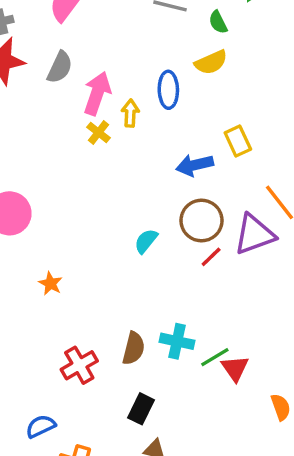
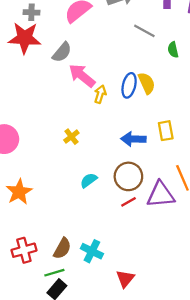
yellow semicircle: (211, 62) -> (147, 83), moved, turned -105
pink arrow: (97, 93) -> (82, 76), turned -84
yellow cross: (99, 132) -> (71, 137), moved
orange star: (50, 283) -> (19, 192), size x1.6
green line: (215, 357) -> (54, 273), moved

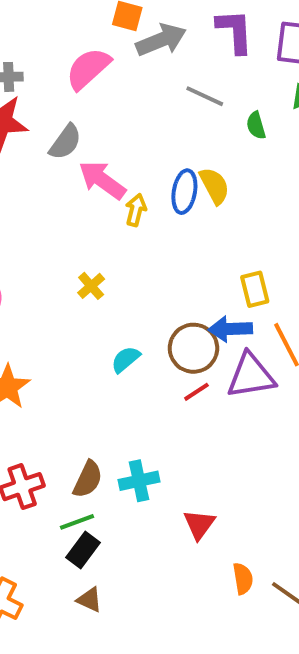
yellow rectangle: (166, 131) -> (255, 289), moved
blue arrow: (133, 139) -> (230, 329), moved
cyan cross: (92, 251) -> (139, 481), turned -35

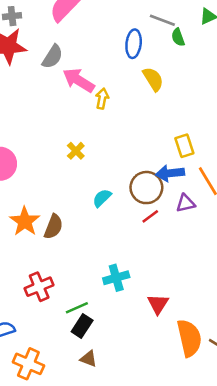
gray line: (205, 96) -> (162, 20), moved
blue ellipse: (184, 192) -> (134, 44), moved
purple triangle: (251, 376) -> (186, 203), size x0.6
brown semicircle: (88, 479) -> (53, 227), moved
orange semicircle: (243, 579) -> (189, 338), size x1.8

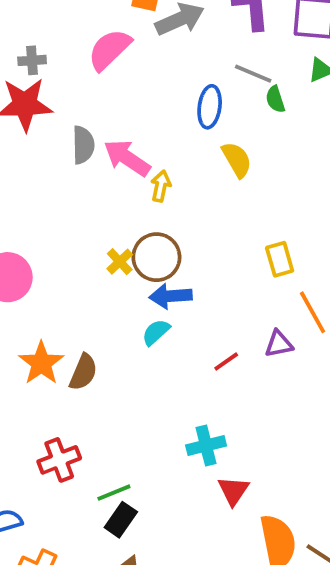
gray semicircle: (52, 57) -> (83, 145), moved, turned -35
blue arrow: (170, 173) -> (171, 296), moved
brown circle: (146, 188) -> (156, 257), moved
cyan cross: (116, 278) -> (206, 446), moved

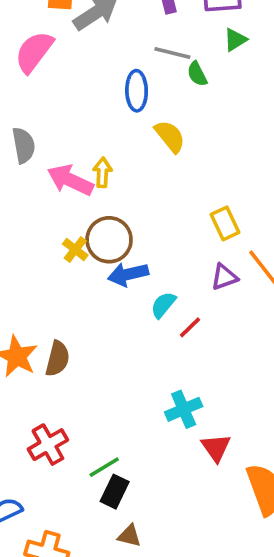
pink arrow: (127, 158) -> (70, 180), moved
cyan semicircle: (156, 332) -> (163, 305), moved
purple triangle: (279, 344) -> (224, 277), moved

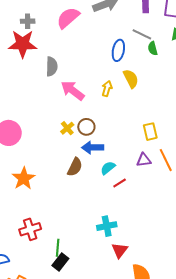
yellow arrow: (102, 172) -> (107, 89), moved
brown circle: (109, 240) -> (86, 127), size x0.7
brown semicircle: (57, 359) -> (75, 167), moved
green line: (104, 467) -> (58, 248), turned -66

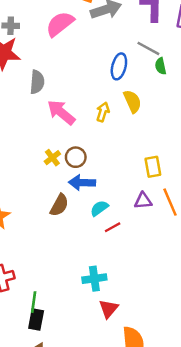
black rectangle: (60, 262) -> (36, 320), turned -30

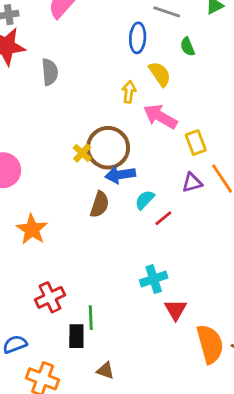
green semicircle: (161, 66) -> (187, 47), moved
pink arrow: (61, 112) -> (160, 117), moved
brown circle: (76, 157) -> (108, 148), size x1.8
black rectangle: (36, 320) -> (76, 336), moved

